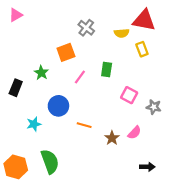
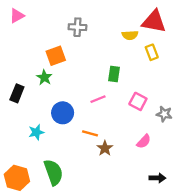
gray cross: (86, 28) -> (77, 27), moved, turned -35
orange square: (66, 52) -> (56, 56), moved
pink line: (80, 77) -> (98, 99), moved, turned 32
brown star: (112, 138) -> (105, 148), moved

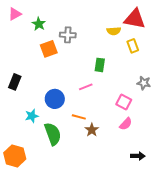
gray cross: (77, 27) -> (68, 35), moved
green star: (44, 77) -> (39, 24), moved
pink square: (138, 101) -> (124, 102), moved
gray star: (164, 114) -> (144, 83), moved
green semicircle: (53, 172) -> (53, 134), moved

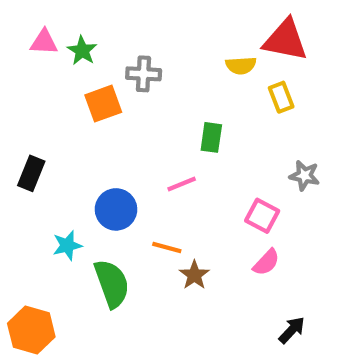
pink triangle: (15, 14) -> (44, 42), moved, turned 32
black arrow: (138, 156) -> (292, 330), turned -48

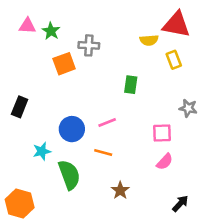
pink line: (182, 184) -> (107, 123), moved
pink square: (262, 216) -> (162, 133), turned -30
brown star: (194, 275) -> (120, 190), moved

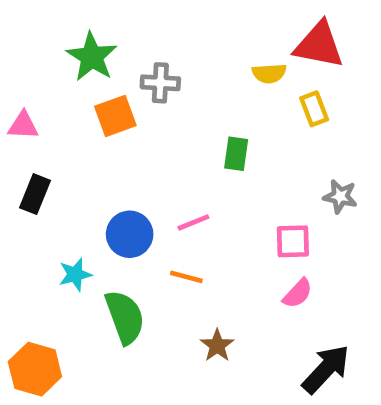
pink triangle: (27, 26) -> (23, 125), moved
green star: (51, 31) -> (92, 57), size x1.5
black arrow: (180, 204) -> (326, 369), size x1.6

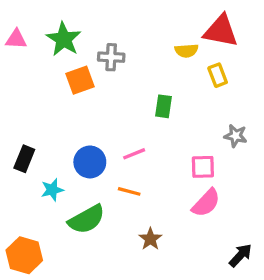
pink triangle: (23, 125) -> (16, 39), moved
black rectangle: (35, 194) -> (24, 159), moved
pink semicircle: (298, 293) -> (206, 203), size x1.4
green semicircle: (125, 317) -> (87, 219), turned 81
black arrow: (326, 369) -> (241, 255), moved, size x0.7

